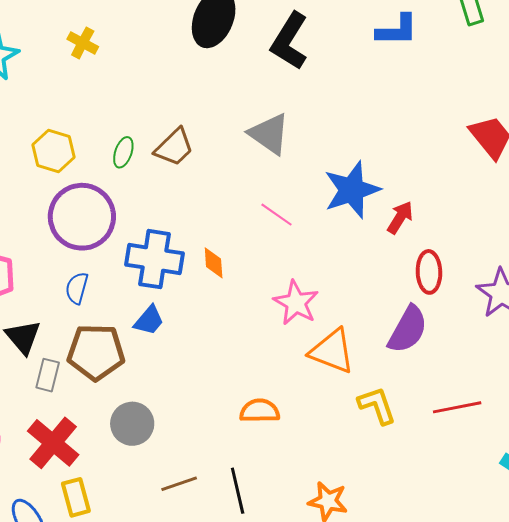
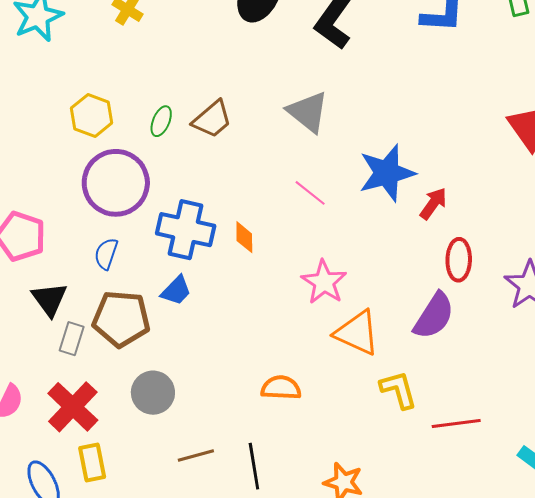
red line: (457, 407) -> (456, 423), moved

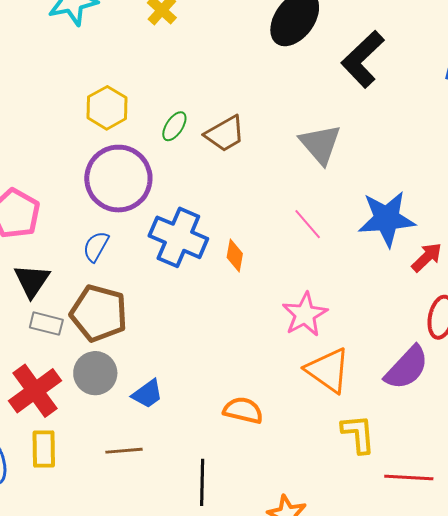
blue trapezoid: (176, 291) -> (147, 394), moved
gray rectangle: (72, 339) -> (46, 324), turned 76
gray circle: (153, 393) -> (95, 373), moved
brown line: (196, 455) -> (124, 451), moved

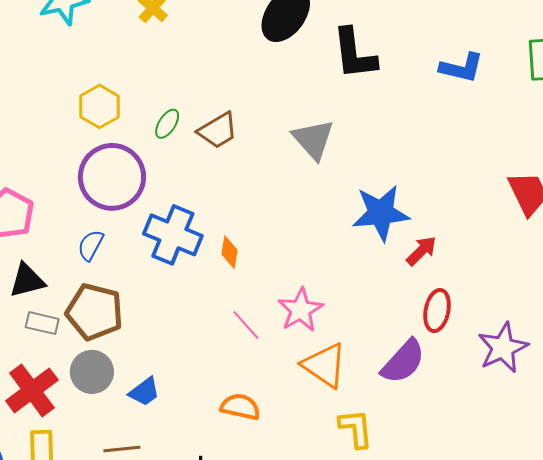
black L-shape: (363, 59) -> (354, 54), turned -52
pink line: (308, 224) -> (246, 325), moved
black triangle: (32, 281) -> (27, 281), turned 42

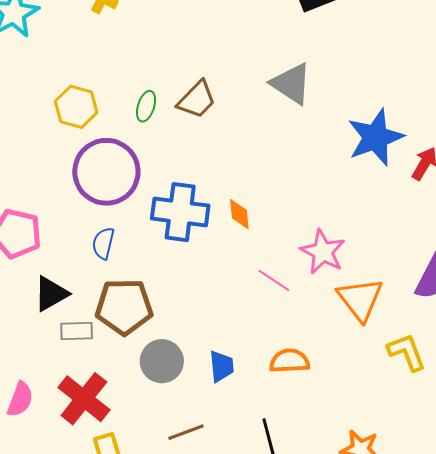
orange triangle: (324, 365) -> (360, 299), turned 33
gray circle: (92, 372) -> (162, 361), moved
blue trapezoid: (144, 392) -> (221, 366), moved, turned -44

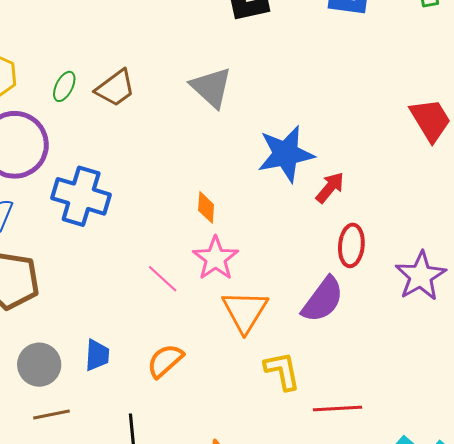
orange diamond: (239, 214) -> (206, 207), moved
gray circle: (162, 361) -> (39, 365), moved
orange semicircle: (290, 361) -> (165, 361), turned -48

